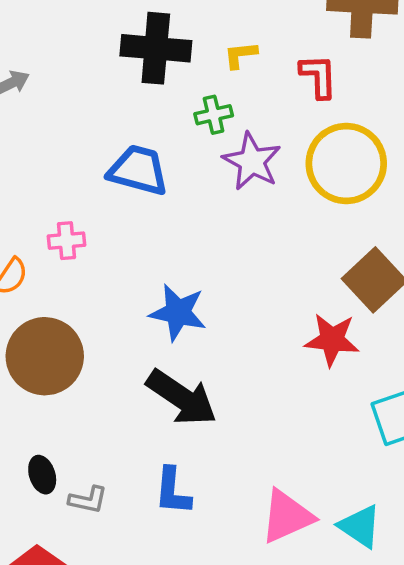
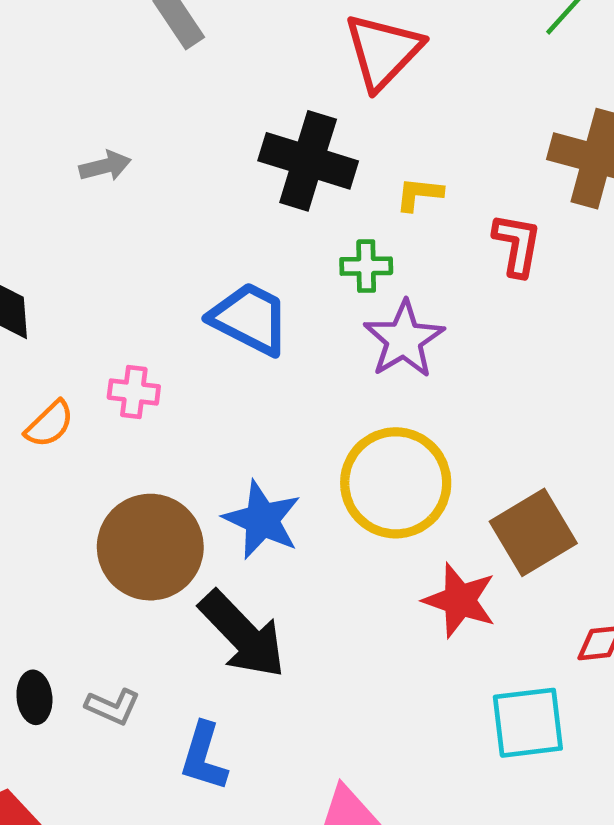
yellow circle: (346, 163) -> (396, 483), moved
brown circle: (45, 356) -> (150, 547), moved
gray L-shape: (88, 500) -> (113, 707), moved

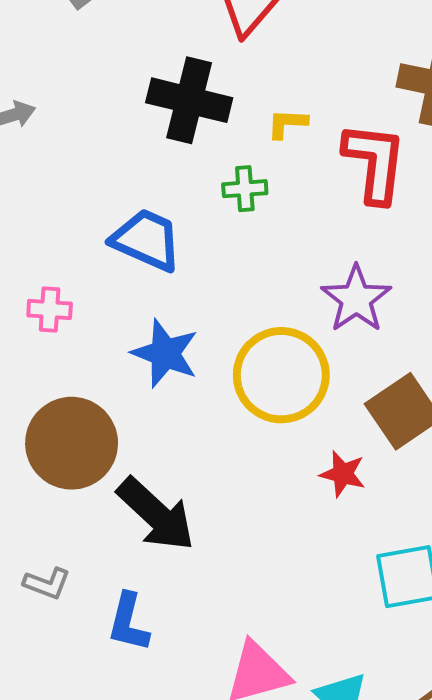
red L-shape: (517, 245) -> (375, 162), size x1.5
purple star: (404, 339) -> (356, 299), moved
blue star: (262, 520) -> (165, 353), moved
red star: (460, 600) -> (343, 474), size x0.7

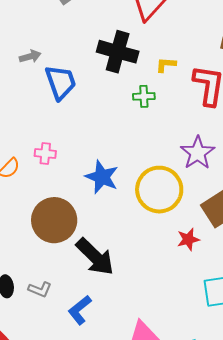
blue trapezoid: (146, 240) -> (61, 82), moved, turned 45
red star: (343, 474) -> (188, 239), turned -30
blue L-shape: (128, 622) -> (80, 310), turned 36

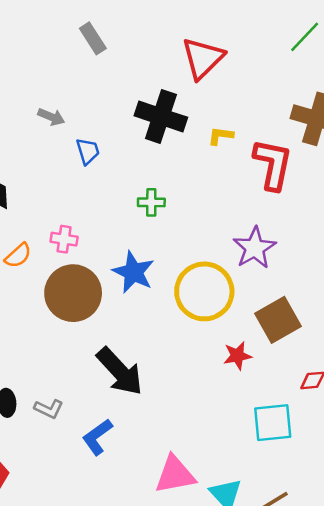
gray arrow: (30, 56) -> (51, 117), turned 35
blue trapezoid: (61, 82) -> (88, 151), size x0.6
green cross: (144, 96) -> (151, 202), moved
brown circle: (54, 220) -> (73, 293), moved

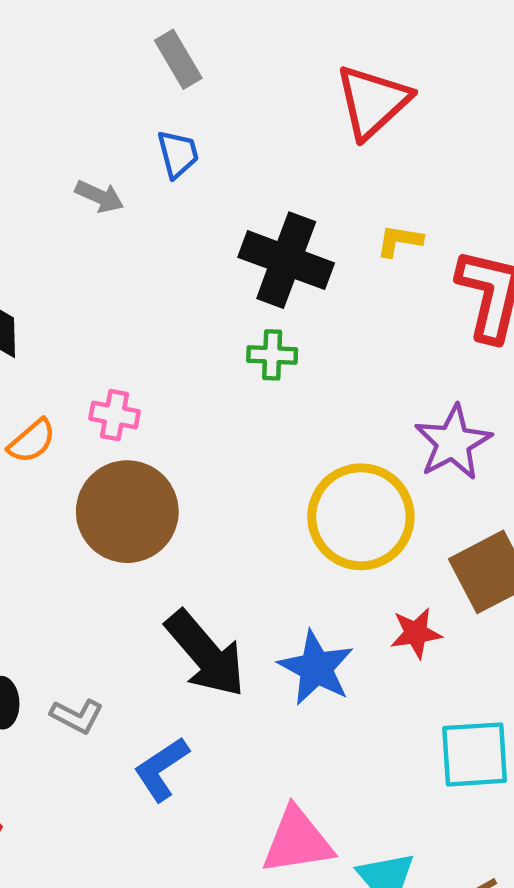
black cross: (161, 117) -> (286, 260), moved
blue trapezoid: (88, 151) -> (178, 154), moved
blue star: (133, 272) -> (316, 668), moved

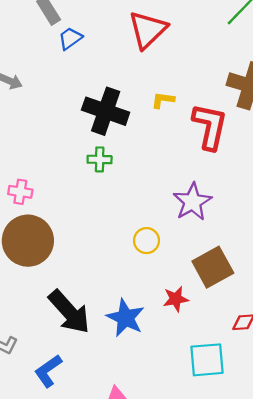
blue trapezoid: (178, 154) -> (70, 38), moved, turned -110
yellow circle: (361, 517) -> (147, 241), size x0.5

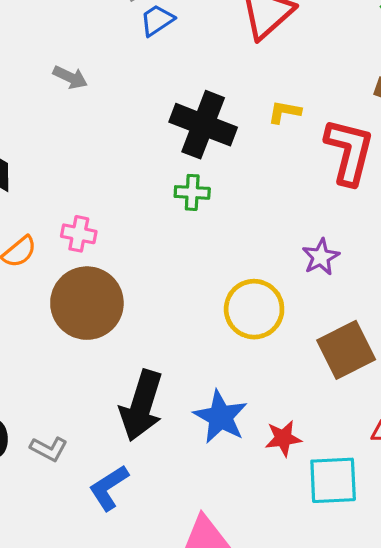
purple star: (192, 202) -> (321, 257), size x0.7
yellow circle: (147, 241) -> (254, 309), size x1.6
red star: (176, 299) -> (283, 438), moved
black arrow: (69, 312) -> (141, 406), turned 57

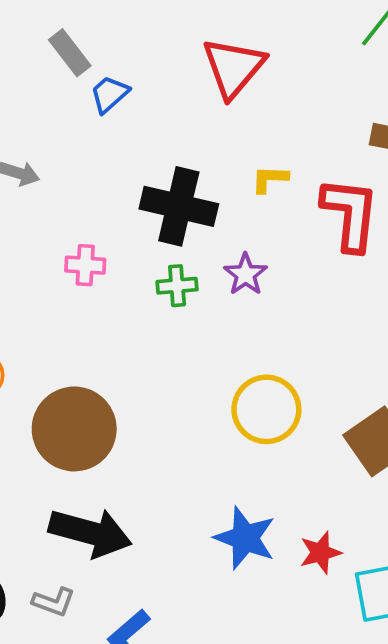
pink cross: (79, 234) -> (85, 265), moved
purple star: (321, 257) -> (245, 274), moved
black arrow: (141, 406) -> (90, 533), moved, turned -84

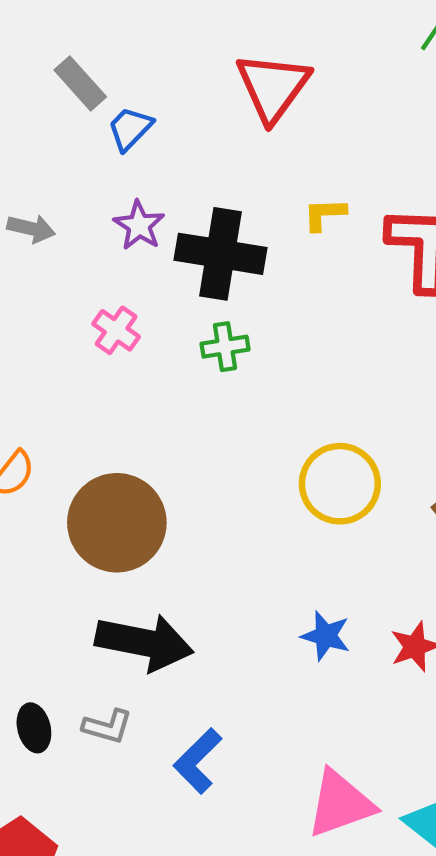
pink cross: (85, 265) -> (116, 330), turned 36
purple star: (245, 274) -> (139, 225), moved
blue star: (245, 538) -> (326, 636), size x0.7

